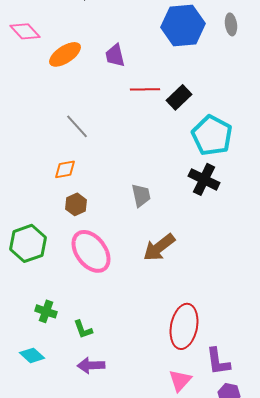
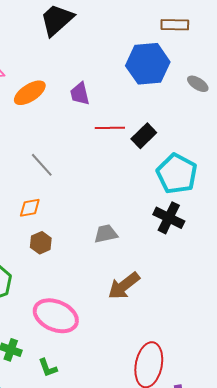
gray ellipse: (231, 24) -> (198, 84), moved, turned -50
gray trapezoid: (141, 195) -> (106, 234), turned -90
pink ellipse: (91, 251) -> (56, 316), moved, turned -30

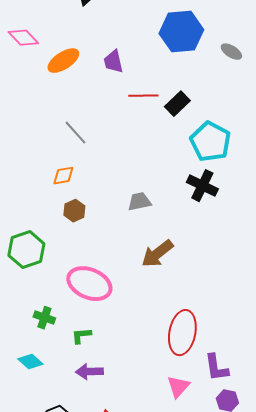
green L-shape: (48, 368) -> (81, 336), turned 105

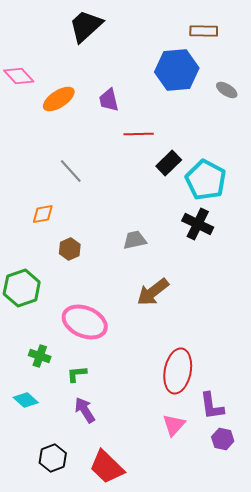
black rectangle: (177, 104) -> (169, 163), moved
orange diamond: (63, 176) -> (43, 214), moved
purple arrow: (89, 372) -> (85, 410), turned 60

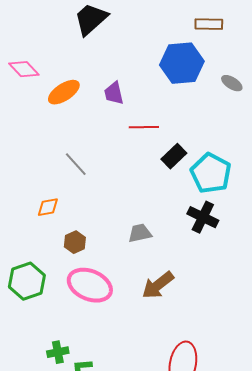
pink ellipse: (85, 322) -> (90, 285), moved
green cross: (40, 356) -> (58, 352), moved, turned -30

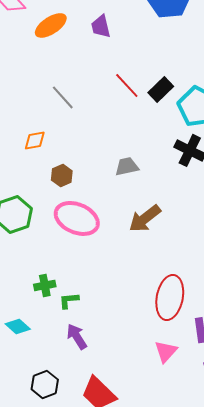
red line: (144, 127) -> (127, 85), moved, turned 48

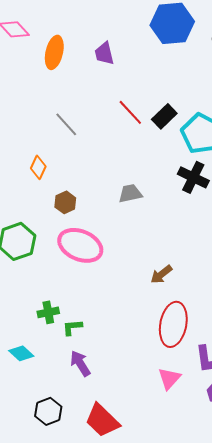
orange ellipse: (51, 25) -> (54, 52), turned -44
orange diamond: (35, 140) -> (38, 167), turned -55
brown arrow: (145, 218) -> (161, 274), moved, size x0.7

